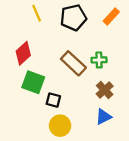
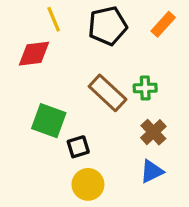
red diamond: (23, 53) -> (34, 54), moved, turned 35
black square: (53, 100) -> (78, 147), turned -32

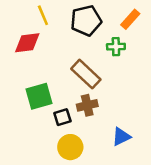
green cross: (145, 88) -> (116, 47), moved
green square: (49, 121) -> (39, 96), turned -36
brown cross: (153, 132) -> (87, 105), moved, turned 30

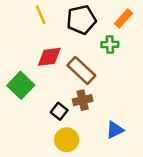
red diamond: (27, 43) -> (49, 57), moved
green square: (39, 96) -> (21, 85), moved, turned -30
black square: (62, 117) -> (59, 111), turned -35

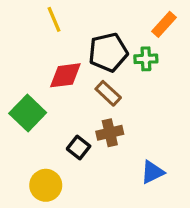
black pentagon: (81, 20) -> (108, 52), moved
brown rectangle: (81, 70) -> (108, 93), size x0.7
yellow circle: (67, 140) -> (46, 185), moved

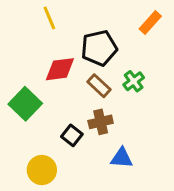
green cross: (146, 59) -> (134, 81), moved, turned -35
blue triangle: (152, 172) -> (122, 158), moved, turned 30

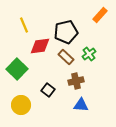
yellow line: (49, 18) -> (24, 25), moved
brown cross: (101, 122) -> (76, 81), moved
yellow circle: (42, 170) -> (21, 105), moved

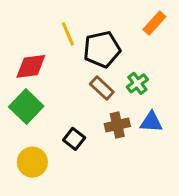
yellow line: (24, 25) -> (68, 34), moved
red diamond: (40, 46) -> (31, 66), moved
blue triangle: (81, 105) -> (151, 122), moved

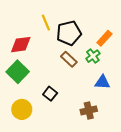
orange rectangle: (154, 23) -> (104, 38), moved
brown cross: (117, 125) -> (89, 110), moved

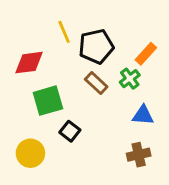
green square: (18, 72) -> (48, 101), moved, turned 30
brown cross: (89, 110) -> (139, 155), moved

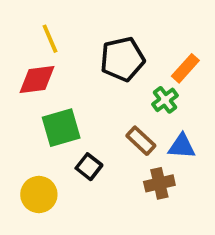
yellow line: (64, 32) -> (50, 39), moved
brown rectangle: (96, 83) -> (141, 141), moved
brown cross: (139, 155) -> (159, 183), moved

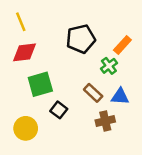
yellow line: (50, 39) -> (21, 22), moved

